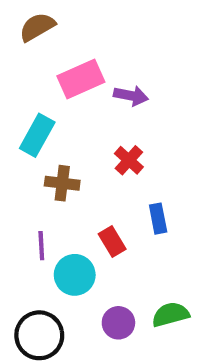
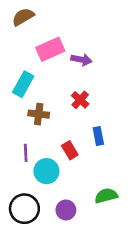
purple circle: (118, 323) -> (66, 210), moved

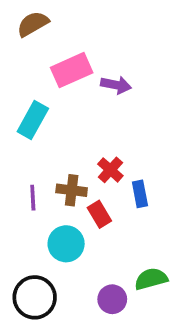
red cross: (80, 100) -> (110, 170), moved
brown cross: (39, 114) -> (72, 190), moved
purple line: (26, 153) -> (33, 198), moved
purple circle: (66, 210) -> (112, 299), moved

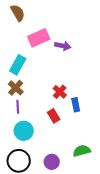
brown semicircle: (33, 24) -> (18, 13), turned 90
brown cross: (72, 190) -> (16, 88), moved, turned 35
cyan circle: (66, 244) -> (24, 131), moved
purple circle: (112, 299) -> (52, 162), moved

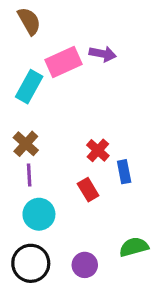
purple arrow: (63, 46) -> (103, 54), moved
cyan rectangle: (18, 65) -> (29, 87), moved

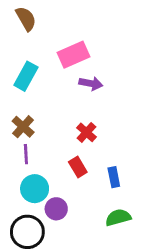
purple arrow: (103, 54) -> (91, 83), moved
pink rectangle: (63, 62) -> (73, 55), moved
blue rectangle: (124, 172) -> (114, 177), moved
purple circle: (85, 265) -> (56, 209), moved

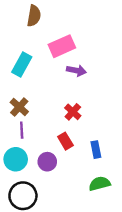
brown semicircle: (26, 19) -> (34, 16), moved, turned 40
cyan circle: (35, 189) -> (16, 159), moved
purple circle: (56, 209) -> (47, 162), moved

